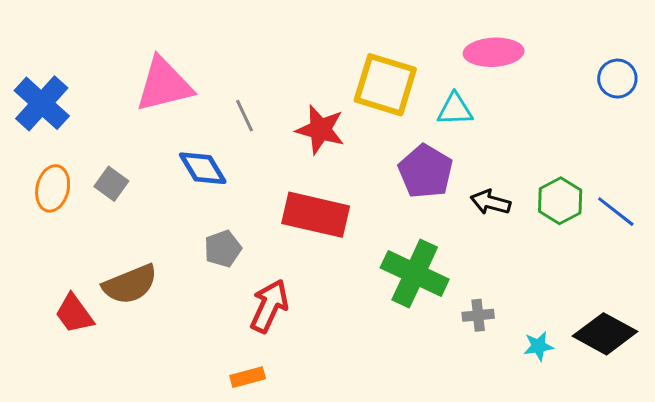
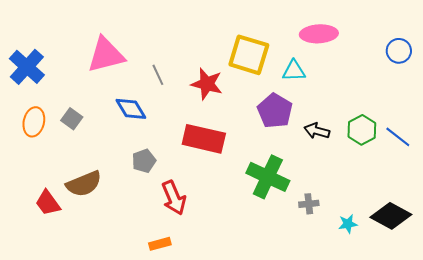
red arrow: (269, 306) -> (174, 198), turned 132

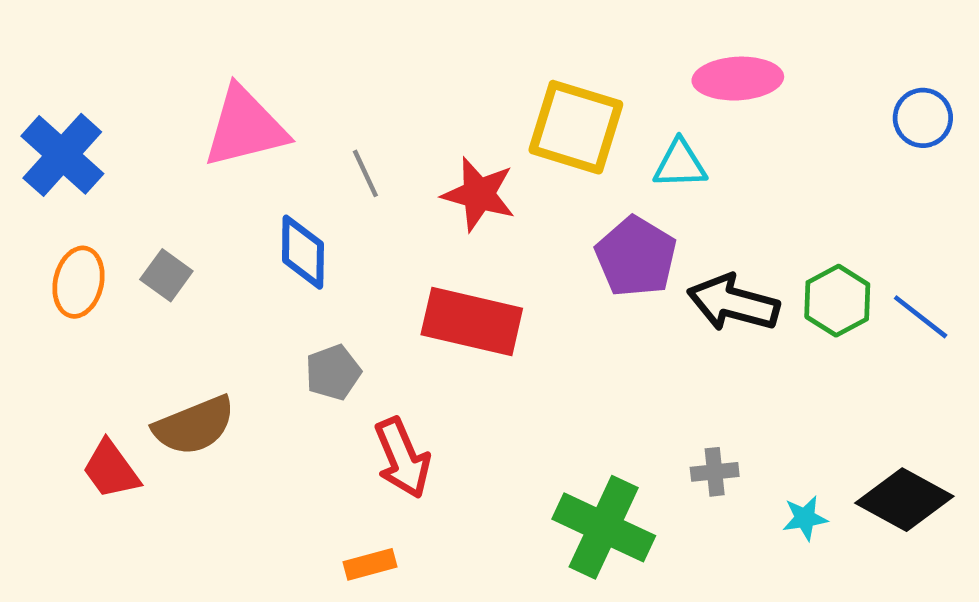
blue diamond: (131, 109) -> (303, 252), turned 32
black arrow: (317, 131) -> (733, 303), size x1.5
green cross: (268, 177) -> (604, 527), moved

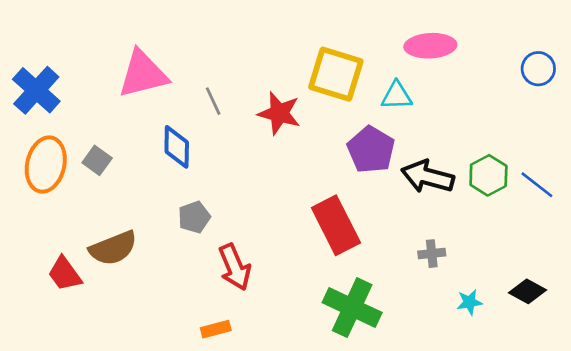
orange ellipse: (79, 282) -> (46, 165), size x1.4
red rectangle: (472, 321) -> (336, 225), moved, turned 50
gray cross: (715, 472) -> (432, 254), moved
black diamond: (904, 500) -> (528, 291), size x0.7

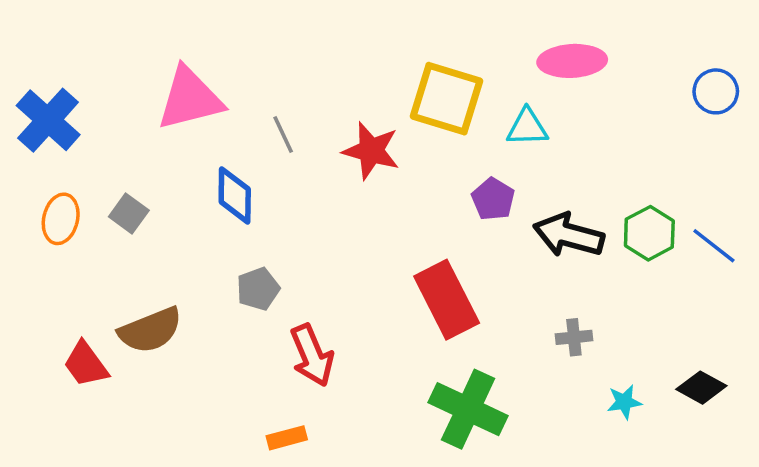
purple pentagon: (371, 150) -> (493, 199), size x0.7
orange ellipse: (46, 165) -> (61, 219), size x0.7

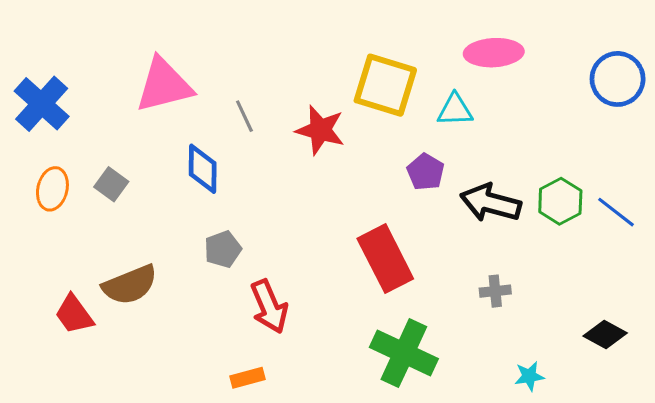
blue circle: (716, 91) -> (618, 79), size x1.4
cyan star: (624, 402) -> (529, 376), moved

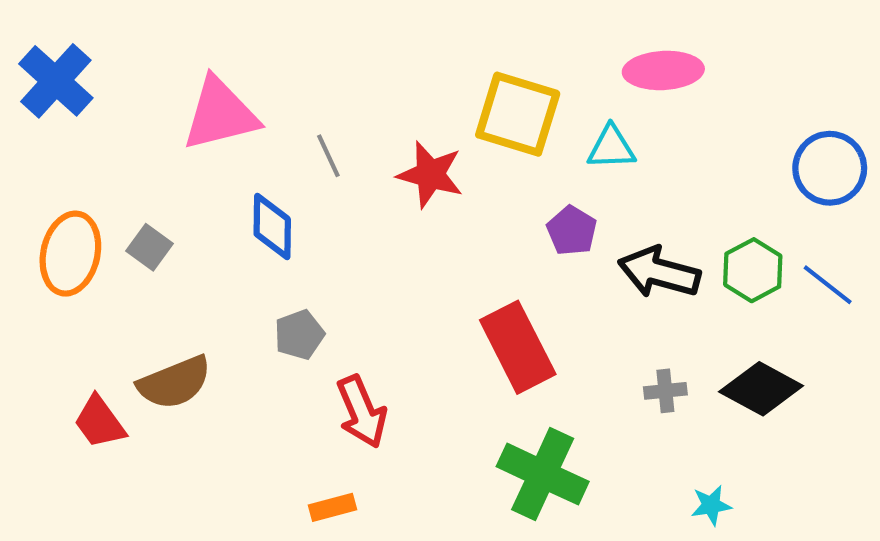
blue circle: (618, 79) -> (830, 168), moved
blue cross: (42, 104) -> (56, 81), moved
orange ellipse: (52, 189) -> (70, 254), size x1.4
black diamond: (605, 334) -> (761, 389), moved, size x1.4

